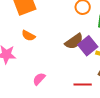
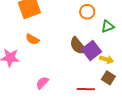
brown semicircle: (74, 41) -> (78, 46), turned 84

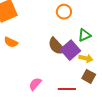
green triangle: (108, 26) -> (84, 35), moved
pink semicircle: (42, 83) -> (35, 84), moved

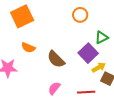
brown semicircle: (57, 46) -> (56, 59), moved
yellow arrow: (86, 58) -> (99, 67), moved, turned -40

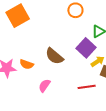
orange semicircle: (28, 48) -> (27, 64), moved
pink semicircle: (54, 88) -> (44, 86), moved

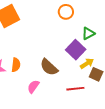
brown semicircle: (54, 56) -> (49, 67), moved
orange semicircle: (27, 64) -> (16, 65), turned -104

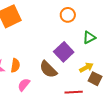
purple square: (76, 50) -> (64, 52), moved
pink semicircle: (33, 87) -> (24, 85), moved

